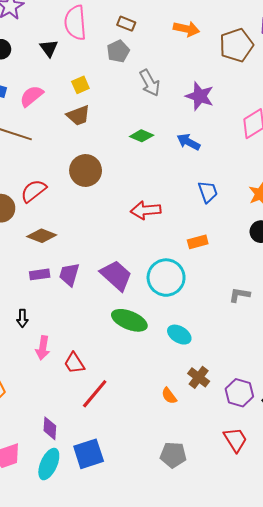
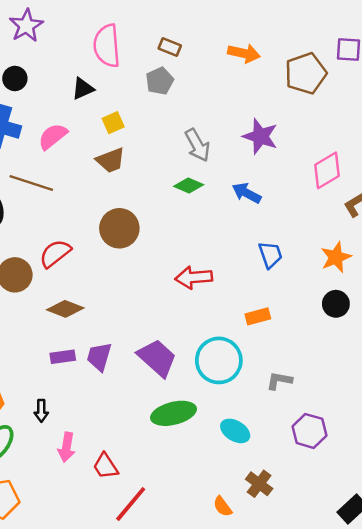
black triangle: (49, 48) -> (83, 89), moved, turned 42
gray arrow: (150, 83) -> (197, 145), moved
gray L-shape: (239, 295) -> (279, 381), moved
green ellipse: (129, 320) -> (173, 413), turned -36
purple hexagon: (239, 393) -> (309, 431), moved

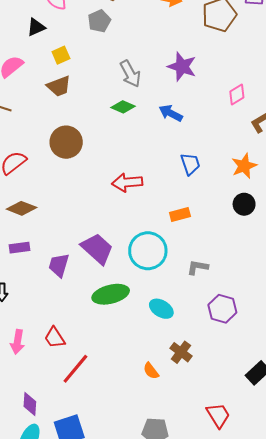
pink diamond: (327, 170) -> (237, 94), size x0.7
purple trapezoid: (99, 357) -> (59, 265), moved
pink arrow: (66, 447) -> (17, 342), moved

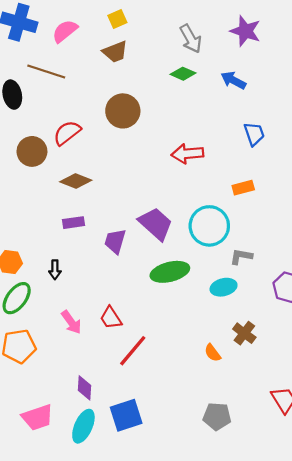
gray L-shape: (198, 267) -> (241, 257), moved
cyan ellipse: (161, 309) -> (224, 287), turned -45
pink arrow: (17, 342) -> (71, 322), turned -45

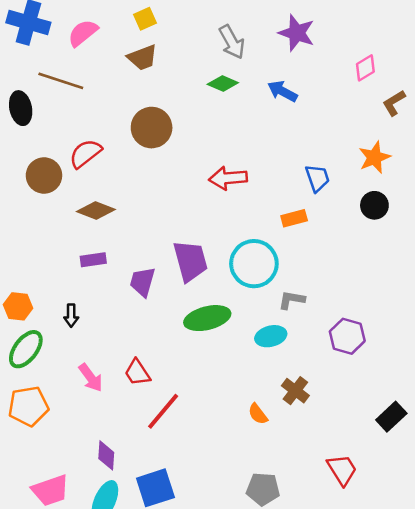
blue trapezoid: (254, 134) -> (317, 178), moved
purple trapezoid: (156, 224) -> (190, 261), turned 33

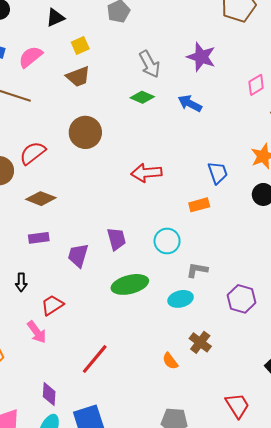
purple trapezoid: (190, 261) -> (116, 239), size x0.7
cyan circle: (254, 264) -> (167, 241), size x0.7
red trapezoid: (137, 372) -> (52, 305), moved, turned 90

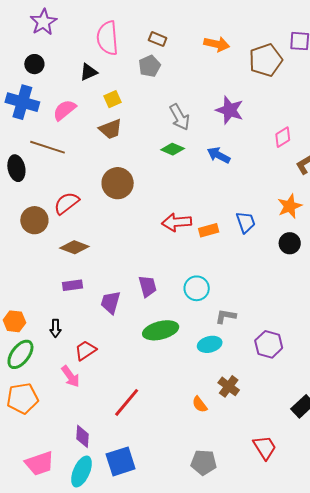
orange rectangle: (199, 205) -> (209, 230), moved

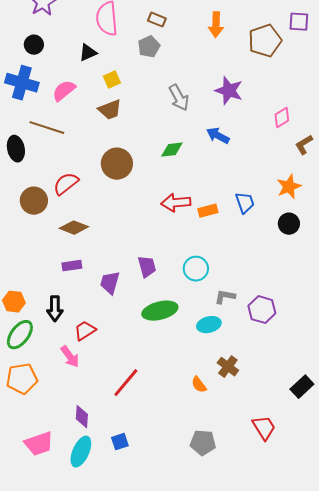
orange arrow: (217, 44) -> (216, 25), turned 80
green diamond: (173, 149) -> (172, 150), moved, turned -30
black arrow: (55, 328) -> (55, 309), size x1.4
purple hexagon: (269, 344) -> (262, 310), moved
blue square: (121, 461) -> (120, 442), size x0.6

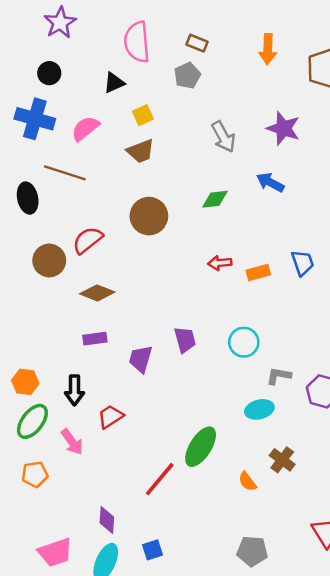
red arrow: (176, 203) -> (220, 263), size x0.7
green ellipse: (160, 311) -> (201, 447), moved, turned -44
pink arrow: (70, 357) -> (72, 442), moved
orange pentagon: (22, 379) -> (35, 474), size x0.7

